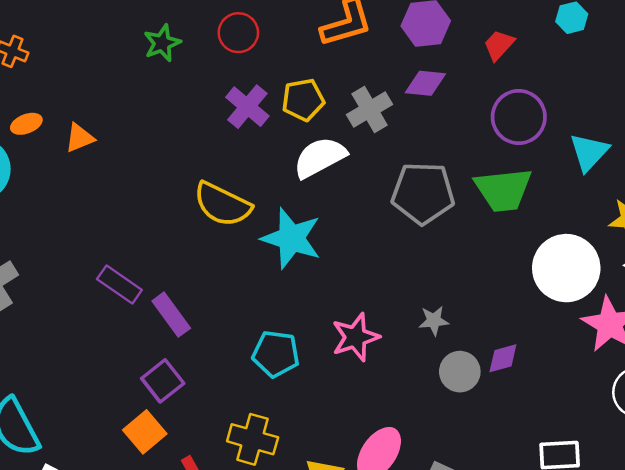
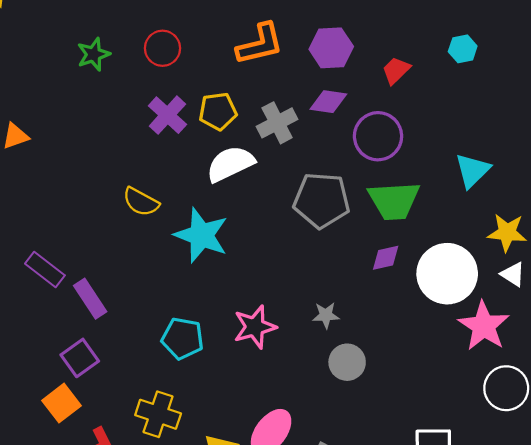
purple circle: (519, 117) -> (378, 136), moved
yellow semicircle: (222, 204) -> (141, 202), size x0.7
purple diamond: (503, 358) -> (386, 258), moved

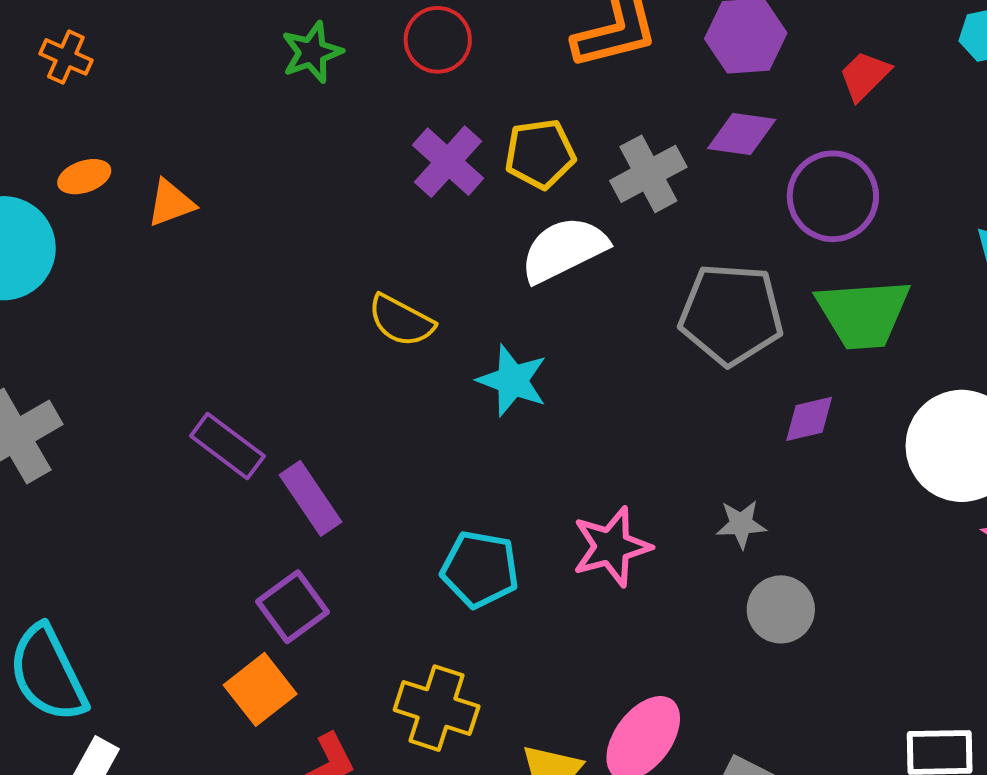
cyan star: (201, 235) -> (512, 380), size x0.7
purple diamond: (386, 258) -> (809, 419), moved

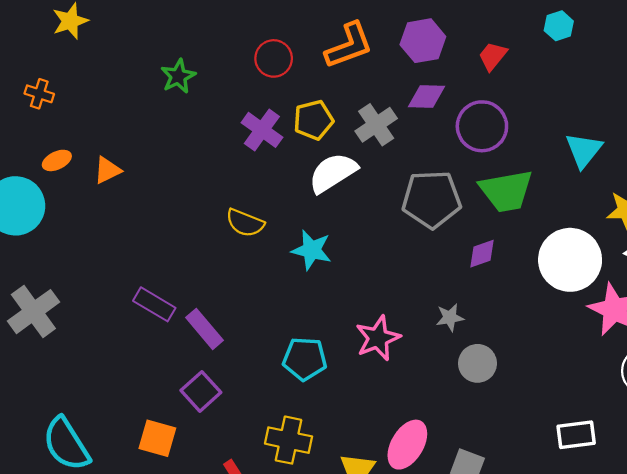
red circle: (438, 40) -> (274, 58), moved
orange square: (260, 689) -> (157, 438), moved, turned -30

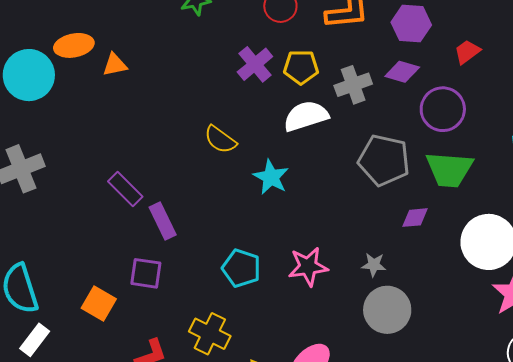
orange ellipse: (57, 160) -> (74, 45), size x1.5
gray circle: (477, 363) -> (387, 310), size x1.4
purple square: (201, 391) -> (146, 273), turned 36

